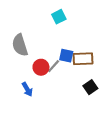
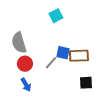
red circle: (41, 67) -> (25, 64), moved
black square: (90, 87) -> (86, 83), turned 32

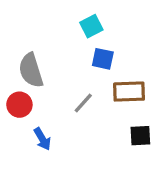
blue square: (63, 53) -> (103, 59), moved
red circle: (25, 64) -> (19, 105), moved

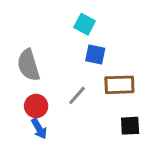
cyan square: (91, 26) -> (85, 24), turned -35
red circle: (19, 105) -> (36, 106), moved

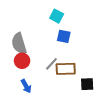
brown rectangle: (119, 85) -> (66, 69), moved
red circle: (36, 106) -> (22, 61), moved

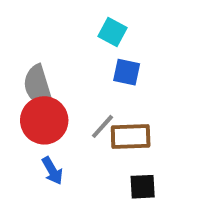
red circle: (22, 61) -> (44, 120), size x1.5
black square: (87, 84) -> (143, 187), moved

